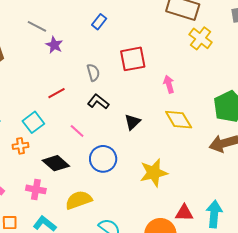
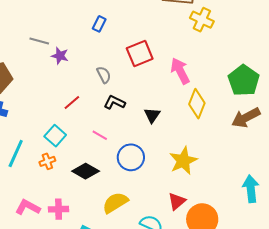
pink arrow: (169, 84) -> (180, 71), size x1.5
yellow diamond: (179, 120) -> (197, 104), turned 64
pink cross: (36, 189) -> (59, 209), moved
red triangle: (184, 213) -> (177, 201), moved, turned -30

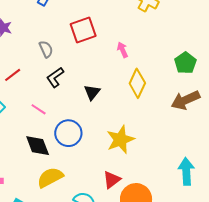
pink arrow: (180, 71) -> (123, 50), size x0.6
green pentagon: (244, 80) -> (185, 63), size x0.7
black L-shape: (114, 102) -> (55, 77), turned -65
black diamond: (86, 171) -> (38, 146), moved, turned 36

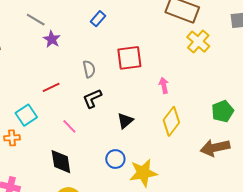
blue circle: (68, 133) -> (115, 159), moved, size x0.7

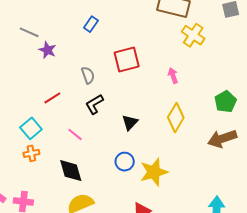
pink arrow: (164, 85) -> (173, 76), moved
orange cross: (12, 138) -> (31, 153), moved

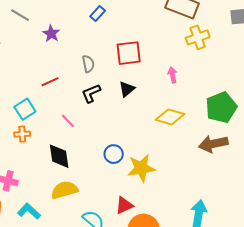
gray line: (29, 32) -> (20, 15), moved
yellow cross: (193, 35) -> (198, 37), turned 30
green pentagon: (225, 102) -> (221, 107), size x1.4
yellow diamond: (176, 118) -> (170, 117), turned 68
black triangle: (130, 122) -> (127, 89), moved

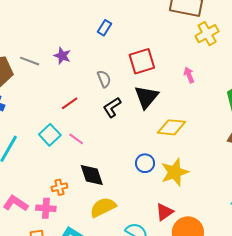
gray line: (20, 15) -> (30, 61), moved
black triangle: (127, 89) -> (146, 97), size x1.5
yellow diamond: (170, 117) -> (172, 127), moved
pink line: (68, 121) -> (76, 139), moved
orange cross: (22, 134) -> (59, 187), moved

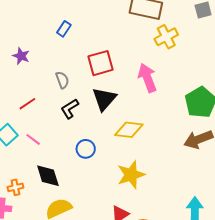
pink arrow: (189, 75) -> (147, 78), size x1.8
blue circle: (145, 163) -> (86, 149), moved

